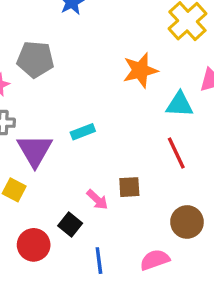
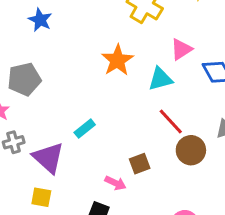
brown circle: (187, 222) -> (191, 150), moved

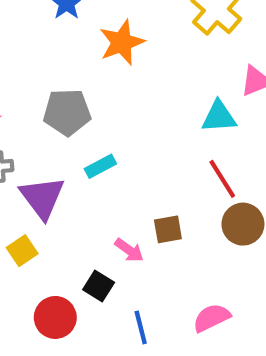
orange star: (117, 60) -> (122, 42), moved
gray pentagon: (24, 79) -> (67, 112), moved
yellow square: (41, 197) -> (22, 251), turned 35

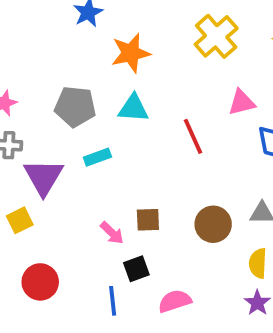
cyan triangle: (219, 117) -> (133, 108), moved
red line: (222, 179) -> (193, 136), moved
black square: (99, 286) -> (136, 269), moved, turned 30

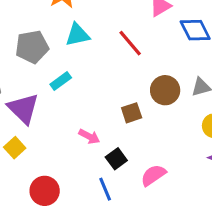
brown square: (148, 220) -> (132, 113), moved
brown circle: (213, 224) -> (165, 90), moved

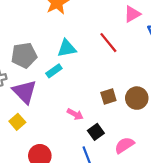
cyan triangle: (77, 35) -> (67, 48), moved
gray pentagon: (32, 47) -> (24, 55), moved
brown circle: (165, 90) -> (137, 98), moved

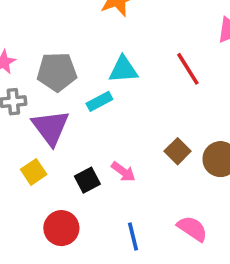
brown square: (108, 97) -> (178, 151), turned -35
black square: (96, 132) -> (87, 180), moved
pink semicircle: (124, 145) -> (192, 229), turned 60

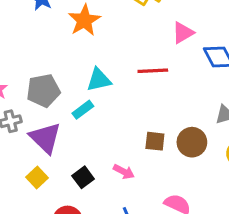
red line: (188, 69) -> (153, 71), turned -52
brown square: (178, 151) -> (155, 141), turned -30
pink arrow: (123, 172) -> (124, 172), moved

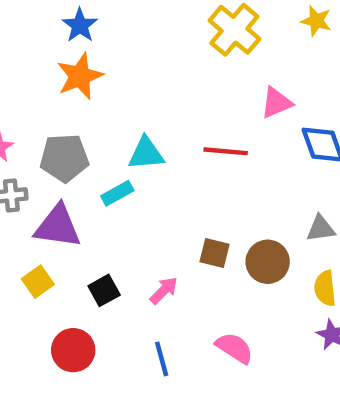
orange star: (84, 20) -> (80, 76), moved
purple triangle: (45, 138) -> (58, 226), turned -44
pink arrow: (124, 172) -> (164, 290), turned -80

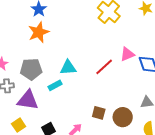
pink triangle: (276, 103) -> (127, 54), moved
red line: (226, 151) -> (104, 67), turned -48

